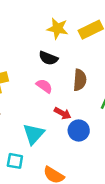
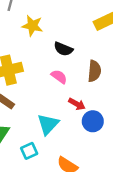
yellow star: (58, 29) -> (32, 26), moved
cyan square: (15, 161) -> (29, 151), turned -35

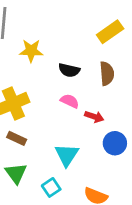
brown semicircle: (94, 71) -> (107, 73), moved
red arrow: (77, 104) -> (94, 117), moved

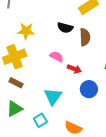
yellow star: (31, 51) -> (26, 31), moved
black semicircle: (69, 70) -> (65, 28), moved
green triangle: (16, 173) -> (15, 109), turned 36

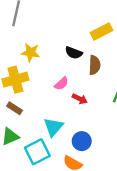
pink semicircle: (57, 57) -> (61, 84), turned 104
blue circle: (89, 89) -> (82, 141), moved
cyan square: (40, 120) -> (37, 152), size x1.6

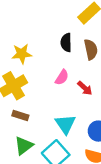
black semicircle: (74, 53) -> (66, 42), turned 84
red arrow: (80, 99) -> (85, 88), turned 32

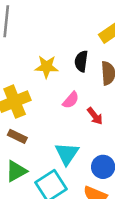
yellow star: (22, 54) -> (47, 67), moved

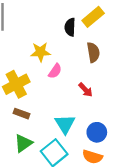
black semicircle: (81, 61) -> (70, 27), moved
pink semicircle: (71, 100) -> (55, 71), moved

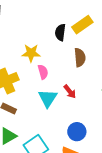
pink semicircle: (55, 71) -> (43, 72), turned -56
cyan triangle: (65, 124) -> (48, 98), moved

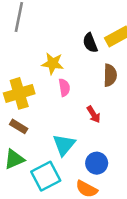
black semicircle: (60, 32) -> (90, 43), turned -35
cyan triangle: (48, 98) -> (64, 145), moved

